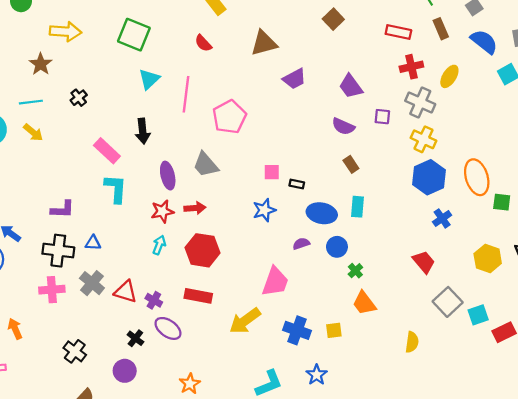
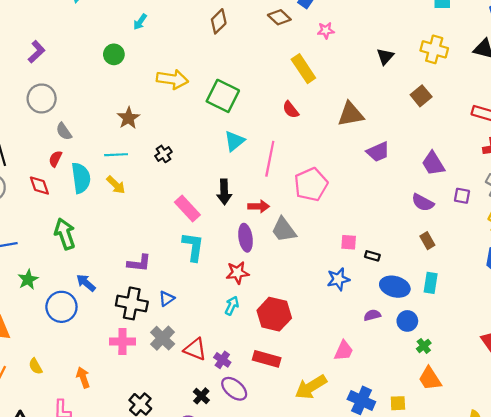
yellow arrow: (66, 32) -> (172, 79), moved
red arrow: (195, 208) -> (259, 206), moved
blue triangle: (93, 243) -> (167, 299), turned -42
pink trapezoid: (275, 282) -> (344, 351), size x0.7

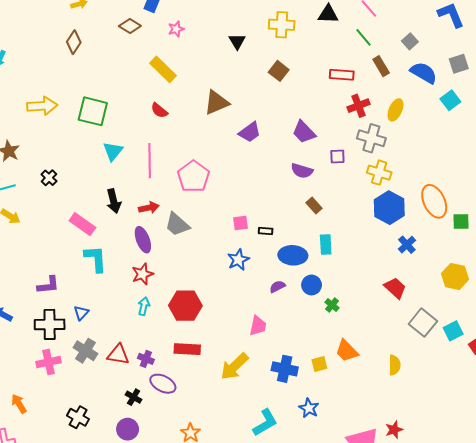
orange trapezoid: (430, 379) -> (347, 351), moved

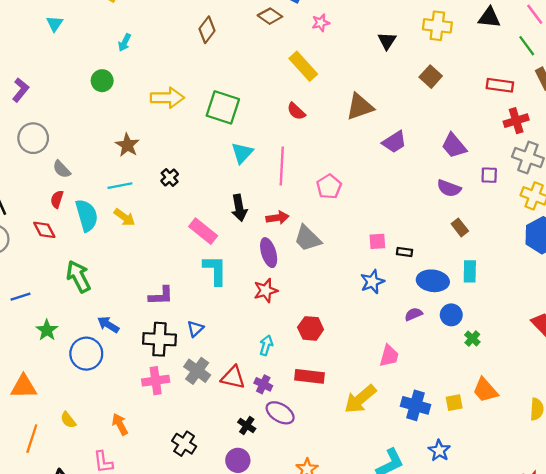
pink pentagon: (193, 176) -> (329, 187), size x0.7
cyan arrow: (144, 306) -> (266, 345), moved
red hexagon: (185, 306) -> (311, 328), size x0.7

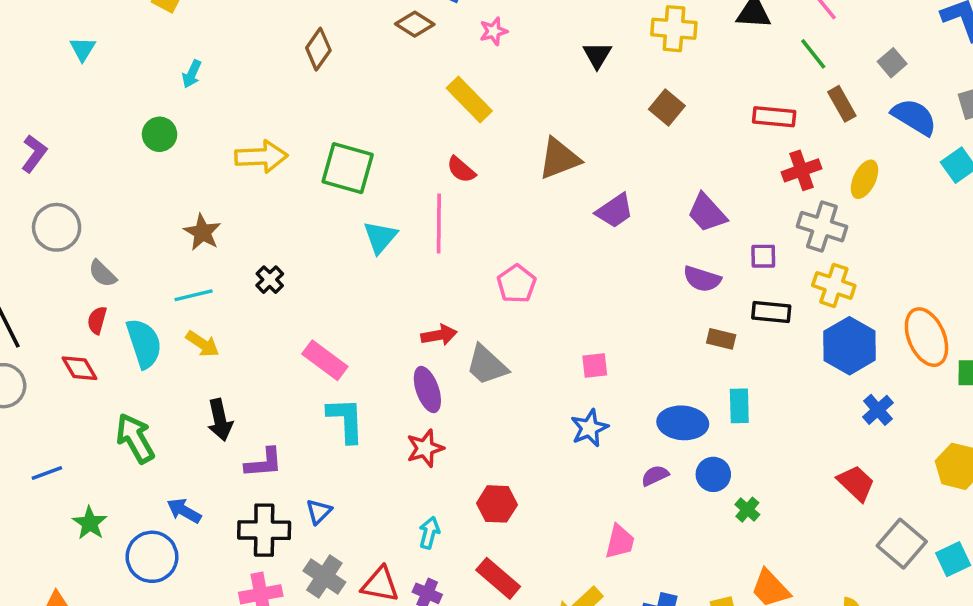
pink line: (282, 166) -> (439, 223), moved
black arrow: (239, 208) -> (220, 420), moved
brown rectangle: (460, 227) -> (721, 339), turned -36
black rectangle: (404, 252) -> (771, 312), moved, size x1.5
red rectangle: (309, 376) -> (498, 578), turned 36

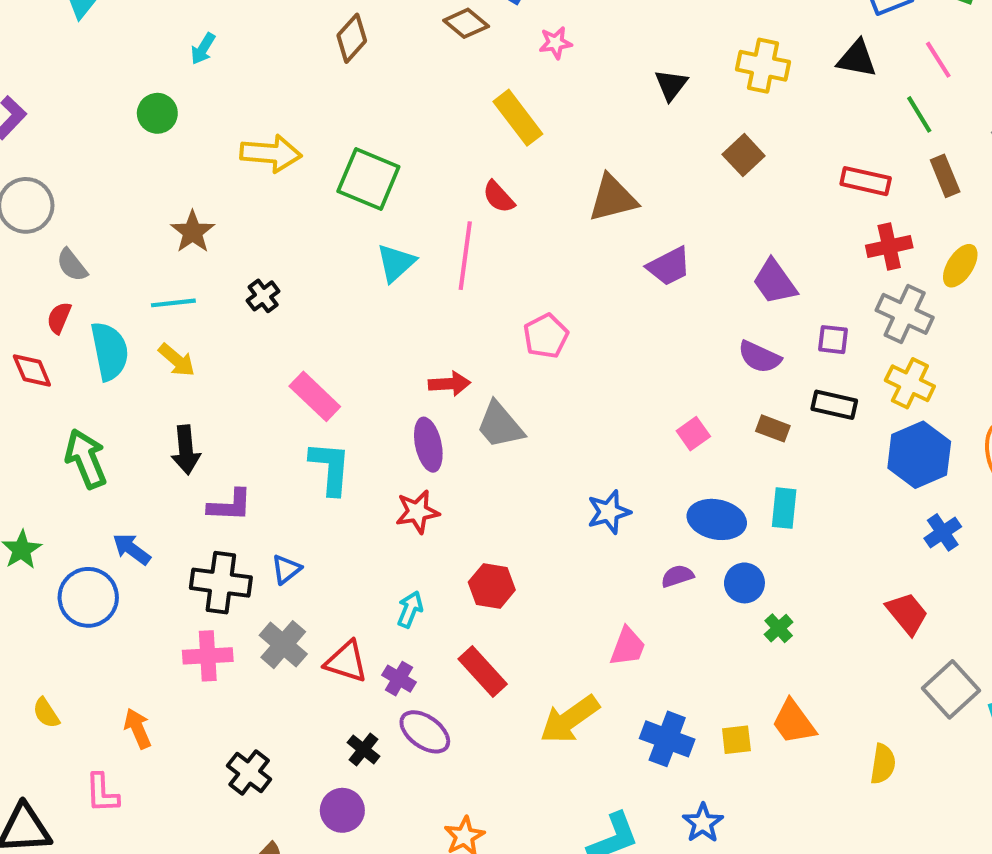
pink square: (595, 365) -> (693, 434), moved, turned -36

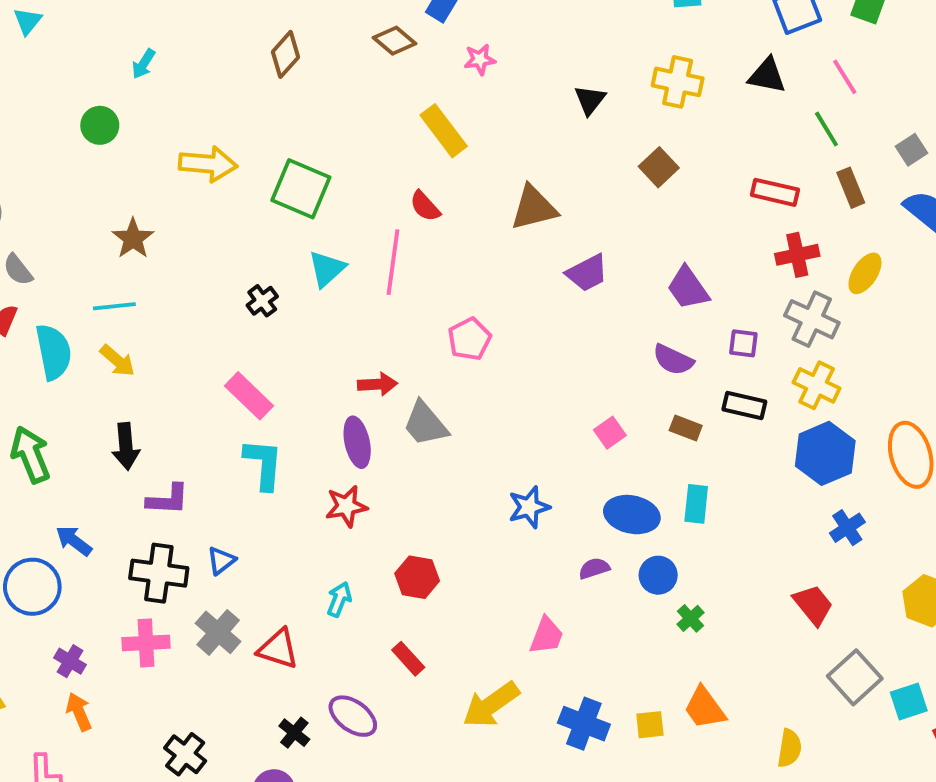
black cross: (263, 296) -> (262, 301), moved
red rectangle: (483, 671) -> (408, 659), size x0.7
purple cross: (399, 679) -> (70, 661), moved

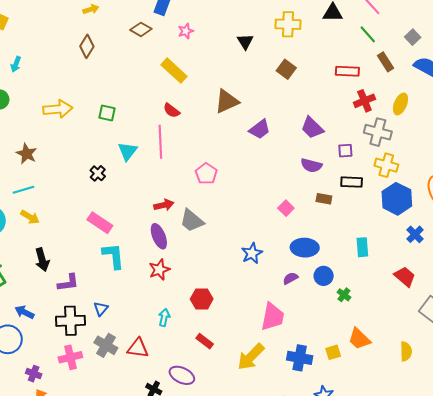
green square: (301, 189) -> (107, 113), size x0.6
cyan rectangle: (696, 504) -> (362, 247), moved
pink trapezoid: (546, 636) -> (273, 317), size x1.4

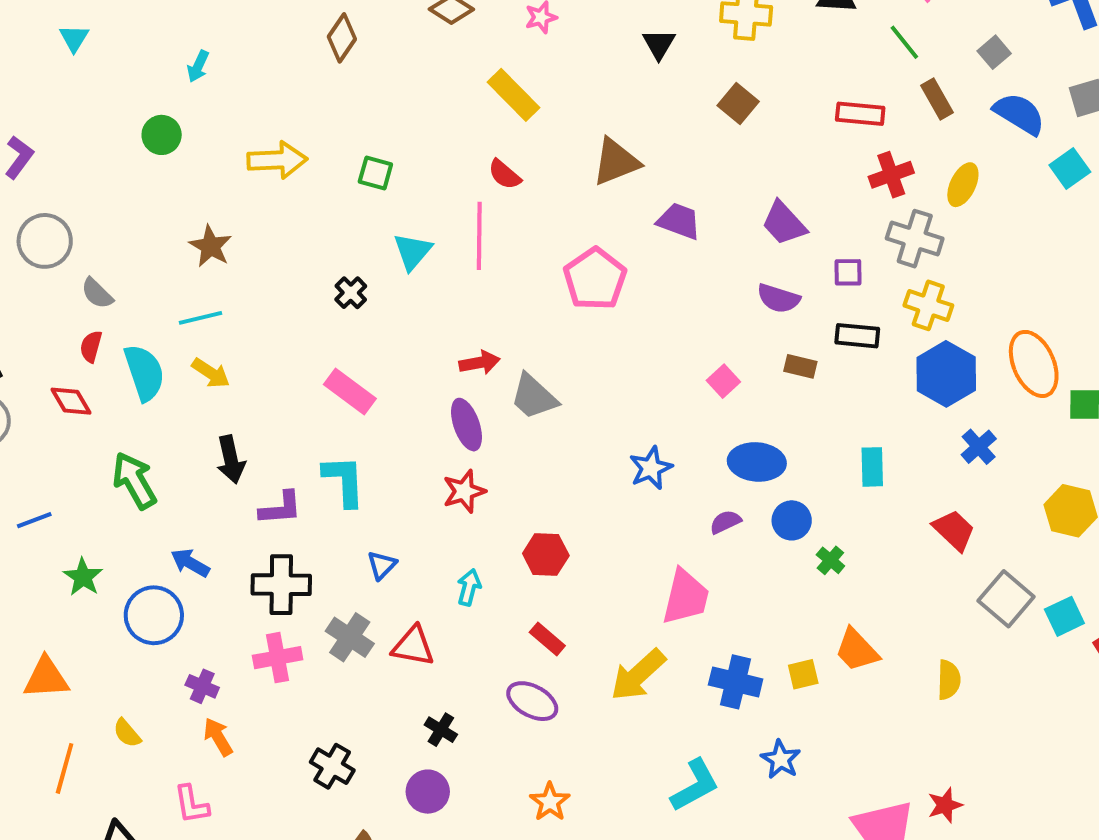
purple trapezoid: (260, 129) -> (679, 221), turned -125
pink pentagon: (206, 174) -> (595, 279), moved, size x1.4
cyan L-shape: (113, 256) -> (344, 481), moved
blue triangle: (101, 309) -> (382, 565), moved
purple ellipse: (182, 375) -> (532, 701), moved

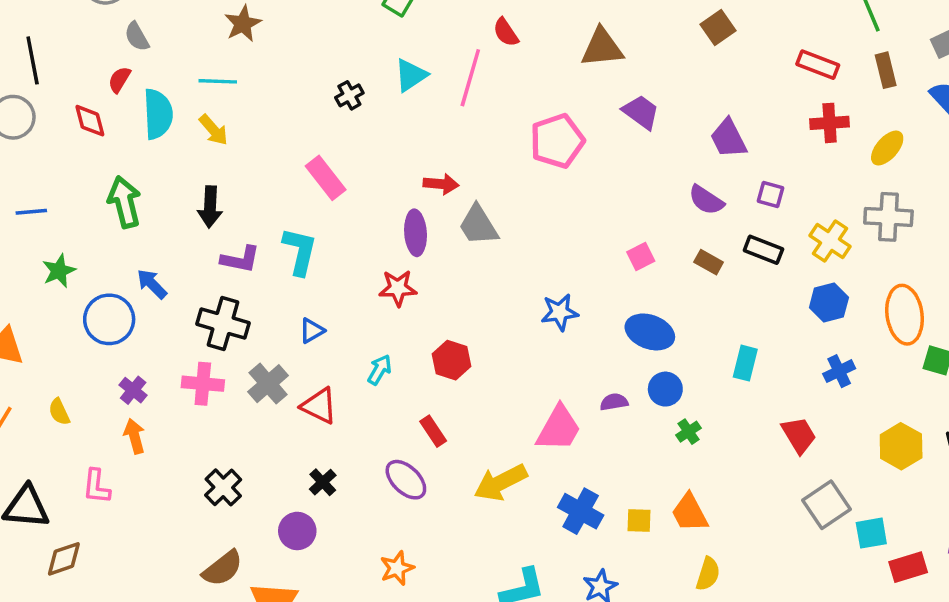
gray cross: (915, 239) -> (888, 217), moved, turned -30
blue hexagon: (946, 374) -> (829, 303), size x0.7
purple semicircle: (725, 522) -> (614, 402), moved
yellow semicircle: (949, 680) -> (708, 574), moved

